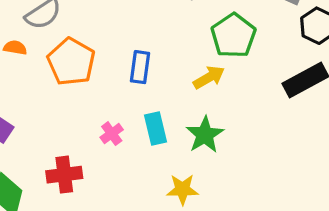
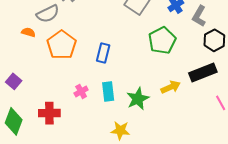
yellow arrow: (209, 77) -> (171, 87), moved

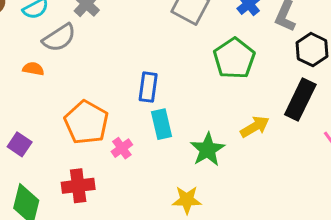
orange pentagon: (62, 45) -> (86, 122), moved
black rectangle: (203, 73) -> (300, 100), turned -36
cyan rectangle: (108, 91) -> (162, 124), moved

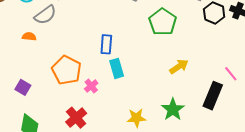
black rectangle: (300, 100) -> (213, 96), moved
green star: (208, 150) -> (173, 109), moved
red cross: (78, 186) -> (76, 118), moved, turned -30

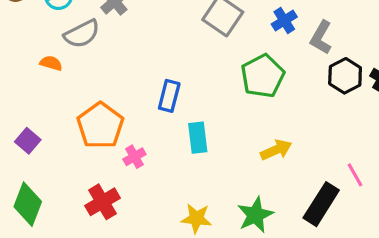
cyan rectangle: (117, 68) -> (198, 138), moved

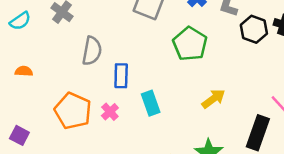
gray semicircle: (82, 34) -> (92, 51), moved, turned -40
pink cross: (134, 157) -> (110, 112), moved

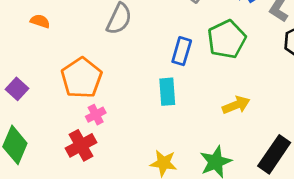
blue rectangle: (121, 76) -> (182, 51), moved
pink cross: (110, 112) -> (96, 115), moved

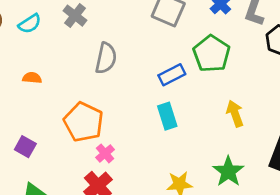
blue rectangle: (182, 51) -> (172, 75), turned 60
yellow arrow: (236, 105) -> (235, 113), turned -75

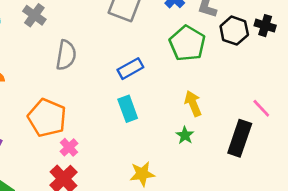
green pentagon: (212, 54) -> (187, 43), moved
green star: (228, 171) -> (185, 135), moved, size x0.6

